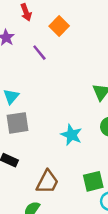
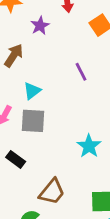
purple line: (39, 53) -> (81, 72), moved

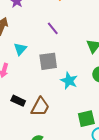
gray square: (33, 121) -> (48, 61), moved
brown trapezoid: (52, 192) -> (40, 107), moved

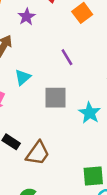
cyan star: (69, 81) -> (90, 113), moved

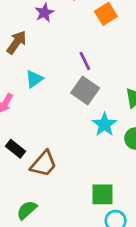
gray square: (55, 98) -> (85, 90), moved, turned 30

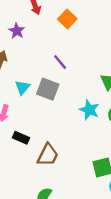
gray square: (85, 90) -> (48, 89), moved
black rectangle: (15, 149) -> (21, 138), moved

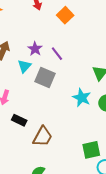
purple star: (17, 31) -> (35, 49), moved
cyan triangle: (22, 87) -> (24, 66), moved

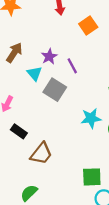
cyan triangle: (24, 66) -> (34, 73), turned -32
cyan star: (82, 98) -> (91, 118), turned 30

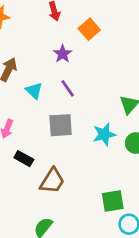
purple star: (49, 57) -> (63, 54), moved
purple line: (72, 66) -> (68, 88), moved
gray square: (55, 90) -> (61, 125), moved, turned -30

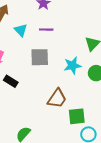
purple line: (68, 88) -> (46, 30), turned -56
brown trapezoid: (52, 181) -> (57, 98), moved

